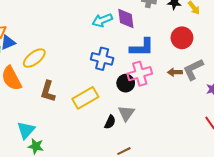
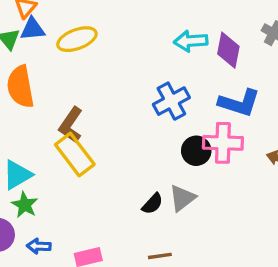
yellow ellipse: (34, 58) -> (77, 39), moved
blue cross: (102, 59) -> (171, 101), turned 30
yellow rectangle: (85, 98) -> (75, 155), moved, turned 65

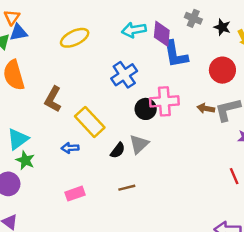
yellow ellipse: (77, 39) -> (75, 38), moved
blue L-shape: (239, 103) -> (175, 54), moved, turned 68
yellow rectangle: (75, 155) -> (90, 122), moved
blue arrow: (39, 246) -> (70, 148), moved

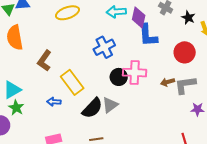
brown arrow: (206, 108) -> (167, 82), turned -32
black semicircle: (118, 150) -> (92, 108), size x1.6

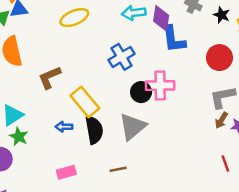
brown L-shape: (44, 61) -> (50, 77), turned 35
brown arrow: (167, 82) -> (221, 120), moved, turned -40
gray triangle: (110, 105) -> (132, 127), size x1.4
black semicircle: (92, 108) -> (94, 130), moved, turned -50

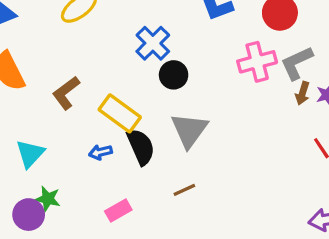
pink cross: (160, 86) -> (257, 62), moved
black circle: (141, 92) -> (174, 75), moved
green star: (19, 137) -> (48, 199), moved

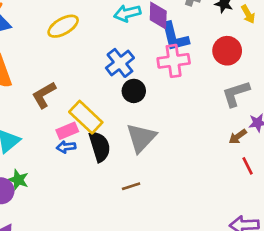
pink cross: (257, 62) -> (174, 61), moved
brown arrow: (302, 93) -> (238, 136), moved, turned 30
pink rectangle: (118, 210) -> (67, 131), moved

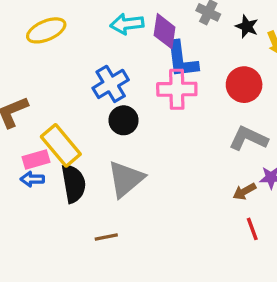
gray L-shape: (236, 94) -> (248, 138), turned 36

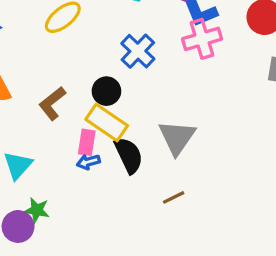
black circle: (124, 120) -> (106, 91), moved
pink rectangle: (36, 159) -> (87, 142), turned -50

